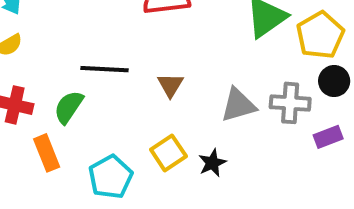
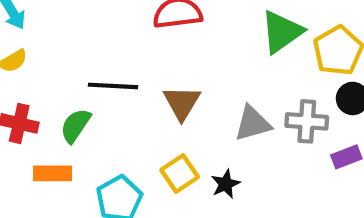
brown triangle: (170, 85) -> (182, 103), size x1.4
orange rectangle: (47, 153) -> (53, 173), turned -68

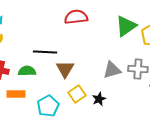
brown triangle: (182, 103) -> (65, 69), moved
green semicircle: (75, 126) -> (27, 71), turned 54

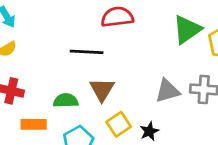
black line: (45, 52) -> (87, 52), moved
green semicircle: (27, 71) -> (66, 101), moved

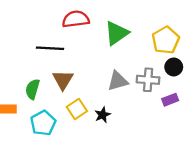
green triangle: (187, 29) -> (117, 33), moved
green semicircle: (66, 101) -> (33, 89), turned -72

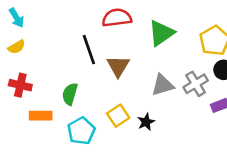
black line: (50, 48) -> (89, 50), turned 68
brown triangle: (63, 80) -> (118, 66), moved
gray cross: (148, 80) -> (196, 84), turned -35

